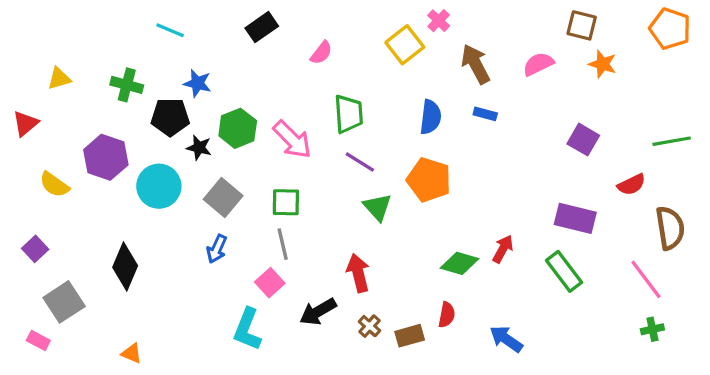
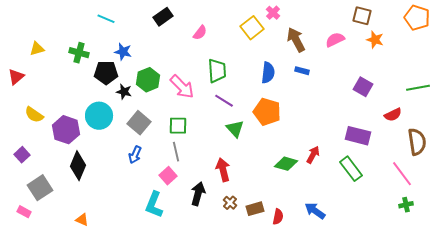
purple hexagon: (106, 157) -> (66, 130), moved
black arrow: (318, 312) -> (198, 194), turned 135
red semicircle: (447, 315) -> (278, 217), moved

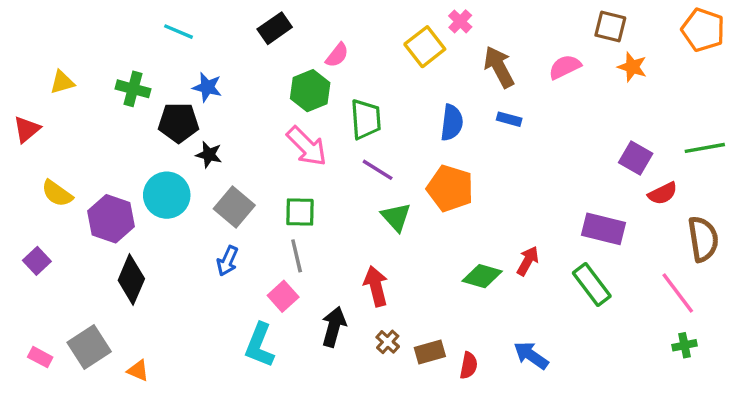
green hexagon: (148, 80) -> (310, 91), moved
purple square: (363, 87) -> (636, 158), moved
gray square: (40, 188) -> (89, 347), moved

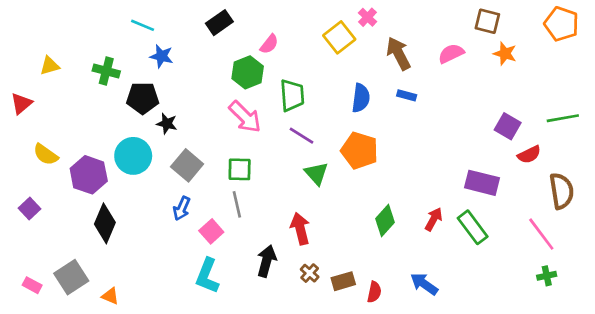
blue star: (207, 87) -> (161, 56), moved
red arrow: (528, 261) -> (434, 219), moved
green diamond: (482, 276) -> (385, 221), turned -64
pink square: (283, 296) -> (211, 231), moved

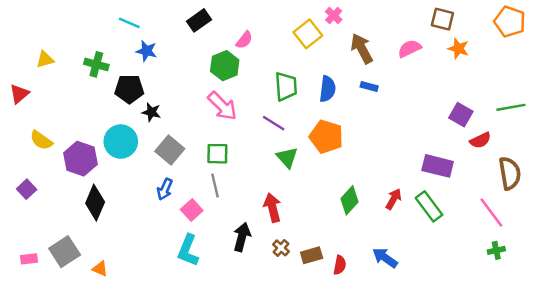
green trapezoid: (292, 95) -> (286, 86), moved
pink rectangle: (32, 285) -> (29, 259), turned -35

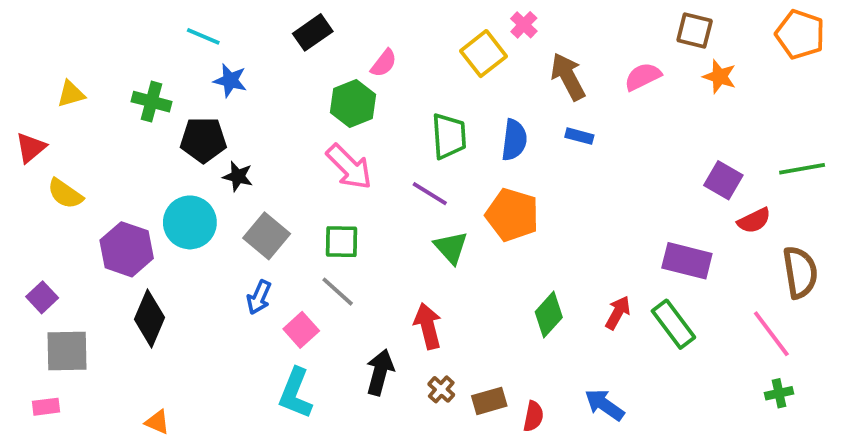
yellow semicircle: (41, 140) -> (65, 194), moved
gray line: (215, 186) -> (338, 292), turned -35
gray square: (65, 252) -> (67, 351), moved, turned 32

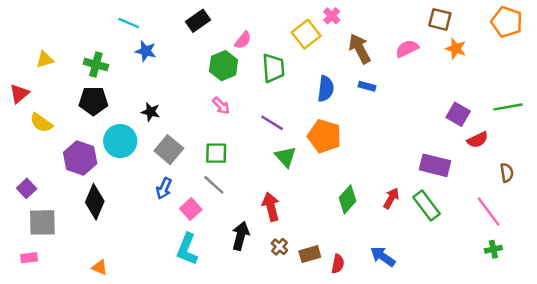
green trapezoid: (449, 136) -> (273, 68), moved
black pentagon: (203, 140) -> (93, 101), moved
pink arrow: (349, 167) -> (221, 106), size x0.6
brown semicircle: (800, 272) -> (507, 173), size x0.6

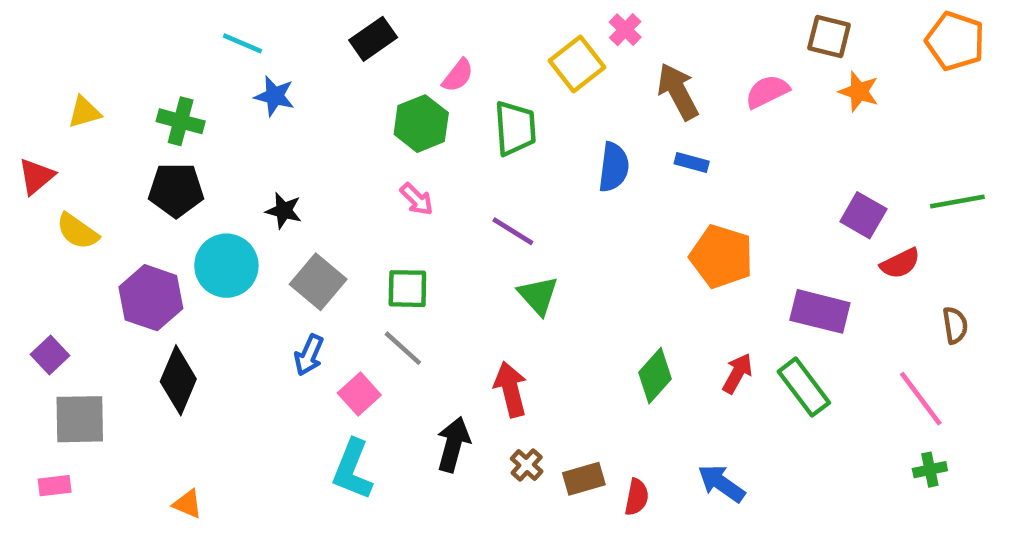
orange pentagon: (324, 136) -> (721, 256), moved

